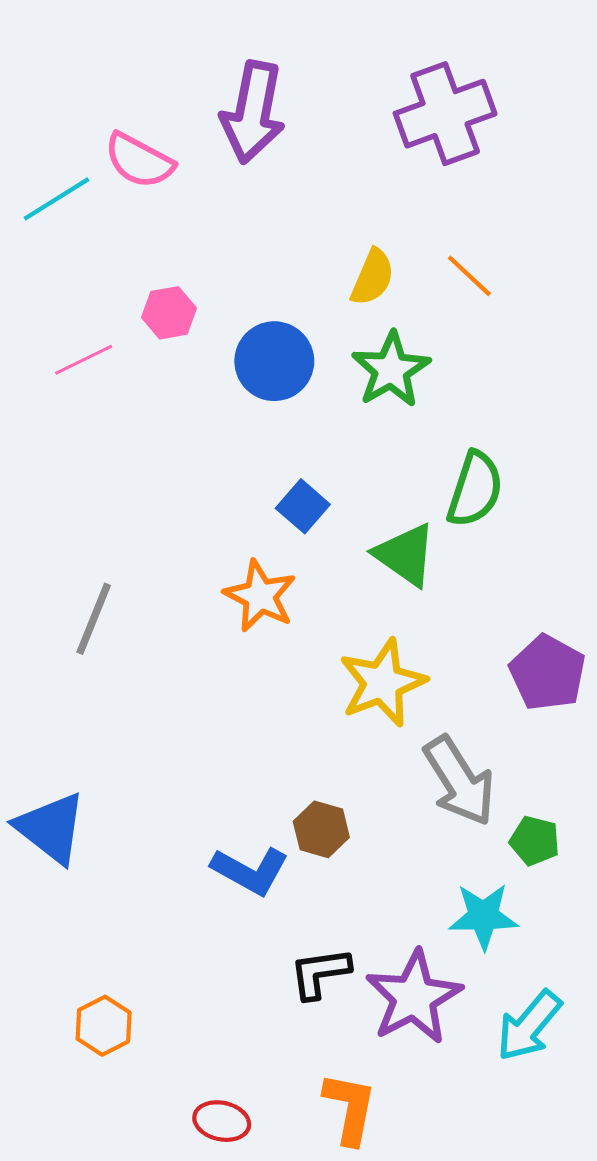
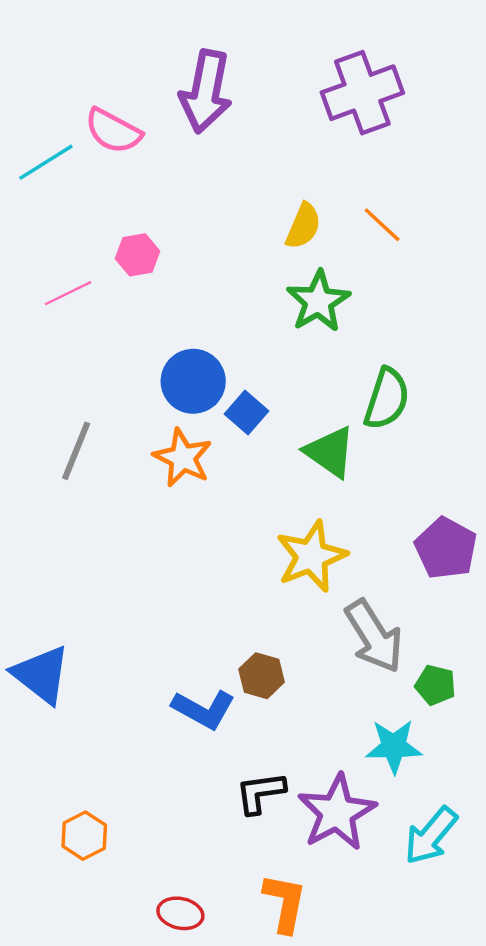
blue circle: (274, 361) -> (193, 381), moved
orange star: (260, 596) -> (183, 458), moved
gray line: (94, 619) -> (76, 451), moved

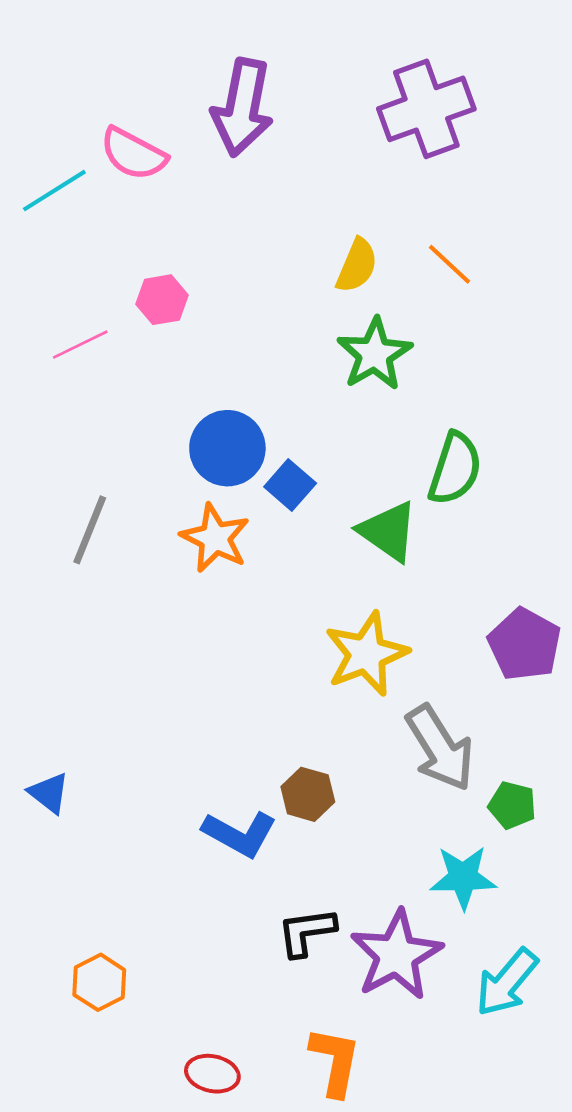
blue triangle: (41, 675) -> (49, 793), size x0.6

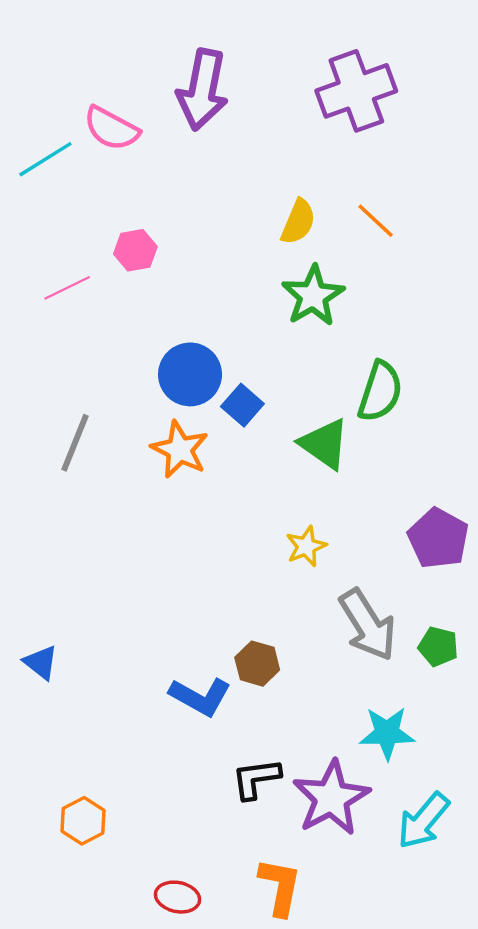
yellow star: (366, 654) -> (306, 546), size x0.6
green pentagon: (512, 805) -> (438, 647), moved

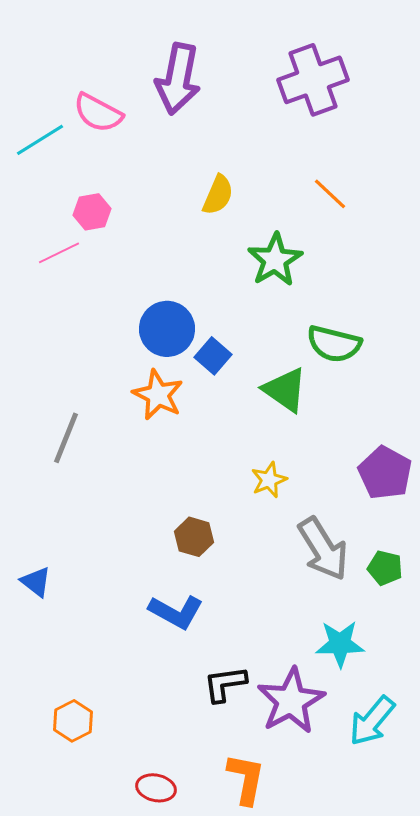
yellow semicircle: (298, 222) -> (218, 195), moved
pink hexagon: (135, 250) -> (92, 212), moved
green semicircle: (380, 391) -> (334, 344), turned 86
gray line: (75, 443) -> (66, 438), moved
brown hexagon: (257, 664) -> (194, 537), moved

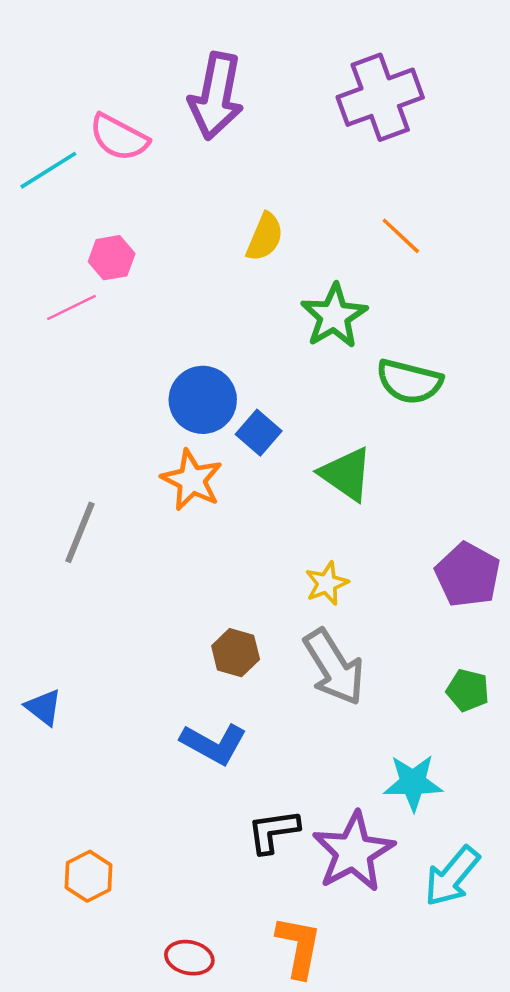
green semicircle: (334, 344) -> (409, 382), moved
gray arrow: (323, 549) -> (334, 667), moved

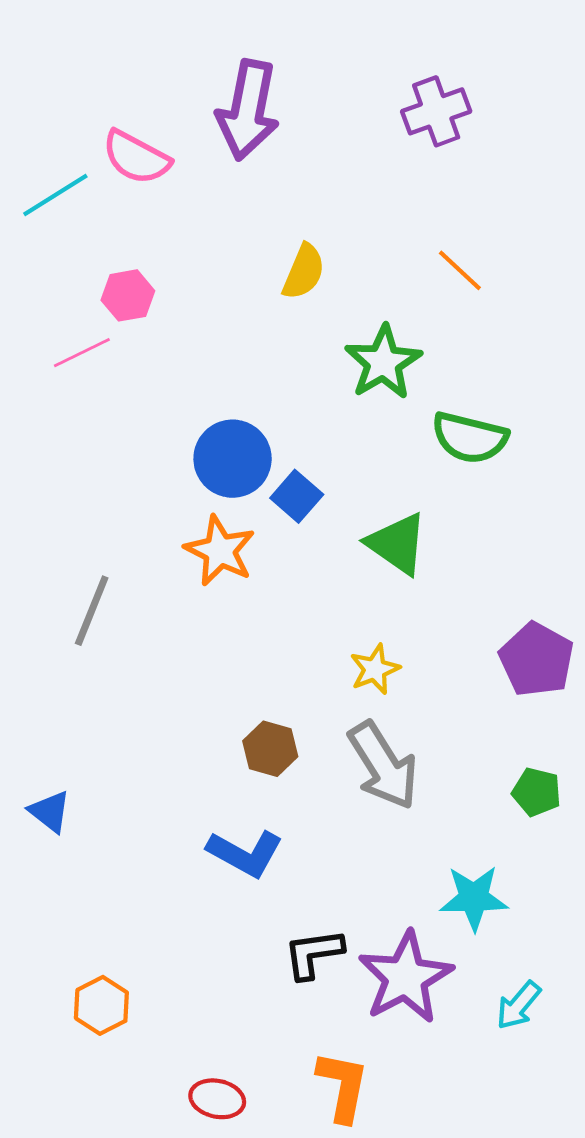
purple cross: (380, 97) -> (436, 111), size x0.7
cyan arrow: (452, 876) -> (518, 1005), size x0.7

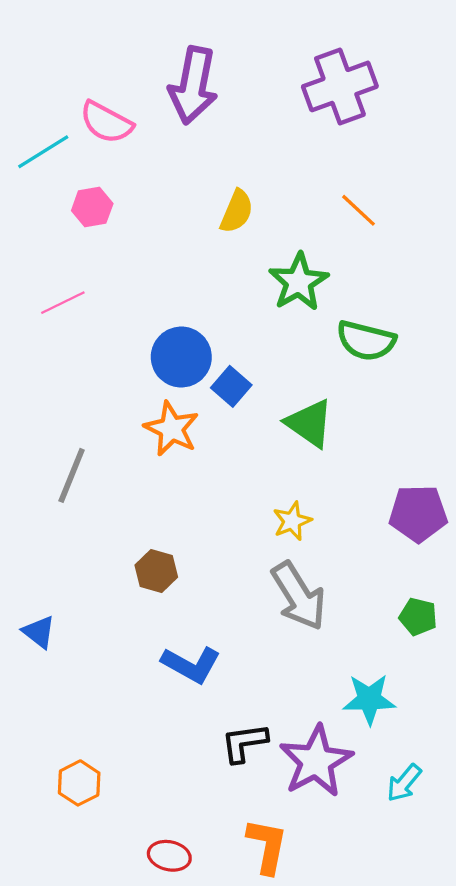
purple cross: (436, 111) -> (340, 86), size x1.4
pink hexagon: (128, 295) -> (92, 207), moved
pink line: (82, 353) -> (63, 303), moved
purple pentagon: (537, 659) -> (418, 513), turned -30
brown hexagon: (270, 749) -> (156, 571), moved

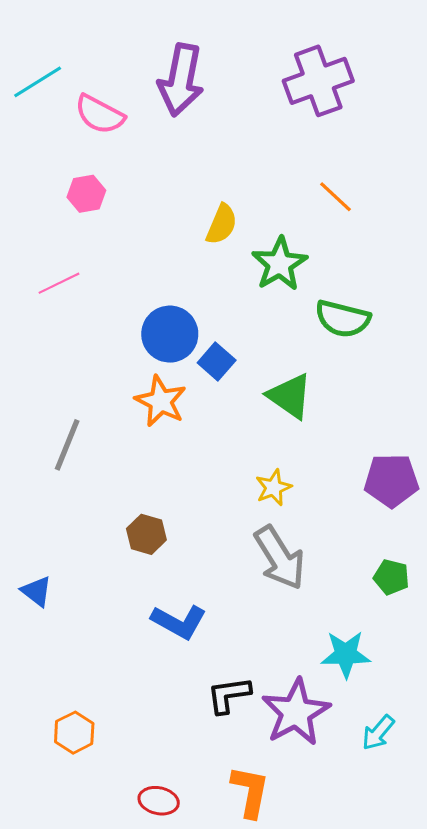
cyan line: (43, 152) -> (38, 82), moved
yellow semicircle: (237, 211) -> (222, 224), moved

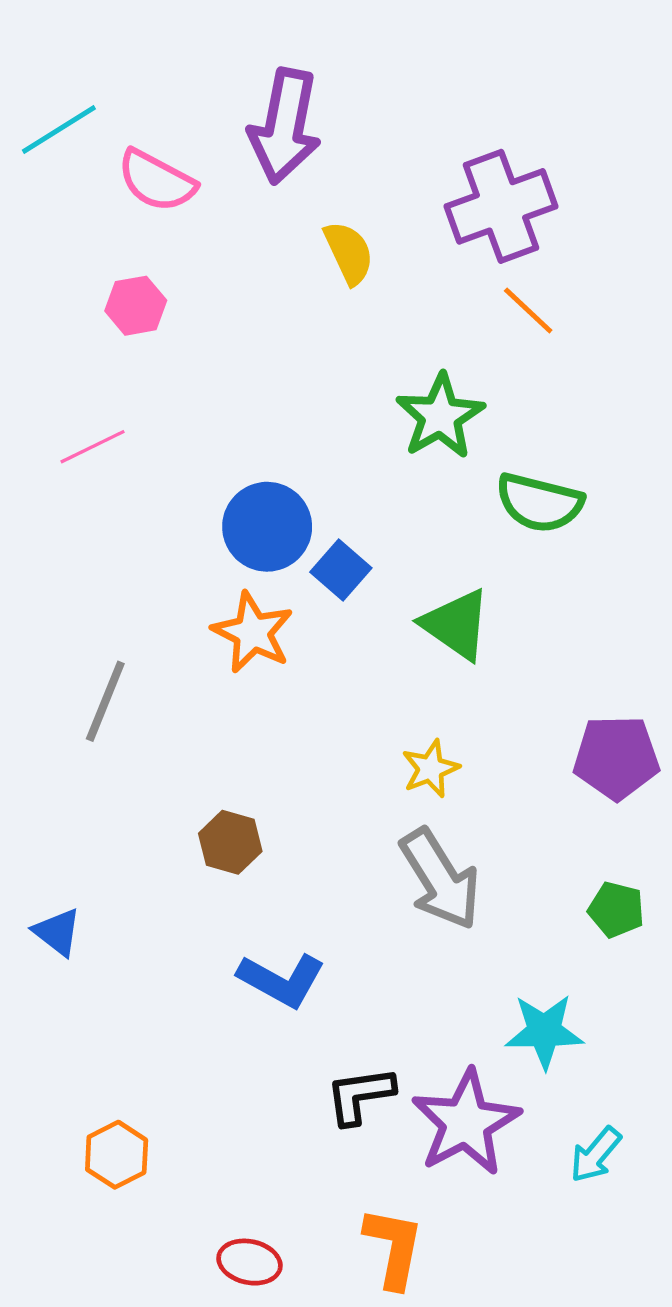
purple cross: (318, 81) -> (501, 206), moved
yellow semicircle: (222, 224) -> (349, 253), moved, turned -48

